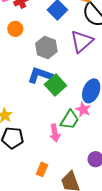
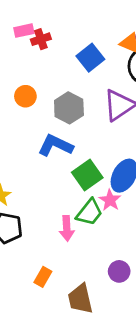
orange circle: (15, 29) -> (25, 96), moved
green square: (55, 85) -> (87, 175), moved

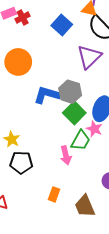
orange circle: (25, 96) -> (18, 62), size x1.6
gray hexagon: (69, 108) -> (70, 92), moved

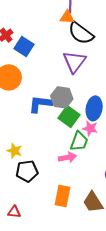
blue square: (62, 25) -> (24, 46), moved
pink arrow: (66, 155) -> (67, 157), turned -78
orange rectangle: (54, 194) -> (62, 196), size x1.5

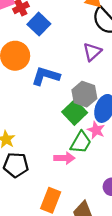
purple triangle: (74, 62) -> (92, 52), size x0.7
gray hexagon: (62, 97) -> (84, 94), moved
blue L-shape: (40, 104) -> (46, 76), moved

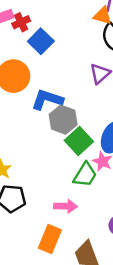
gray hexagon: (84, 94) -> (63, 120), moved
pink arrow: (64, 158) -> (66, 206), moved

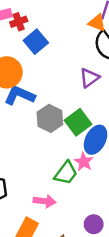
blue L-shape: (47, 100) -> (19, 95), moved
green square: (79, 141) -> (78, 122), moved

